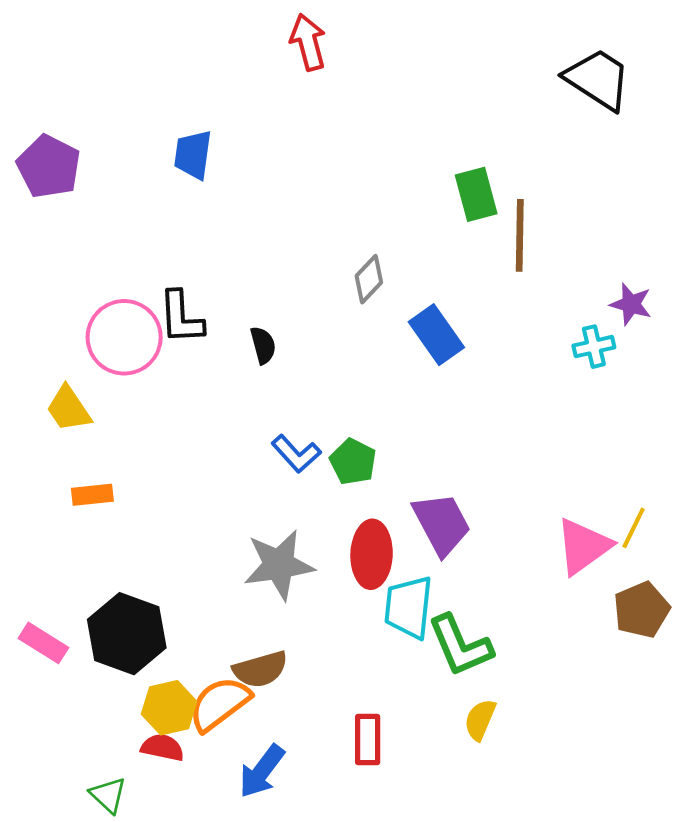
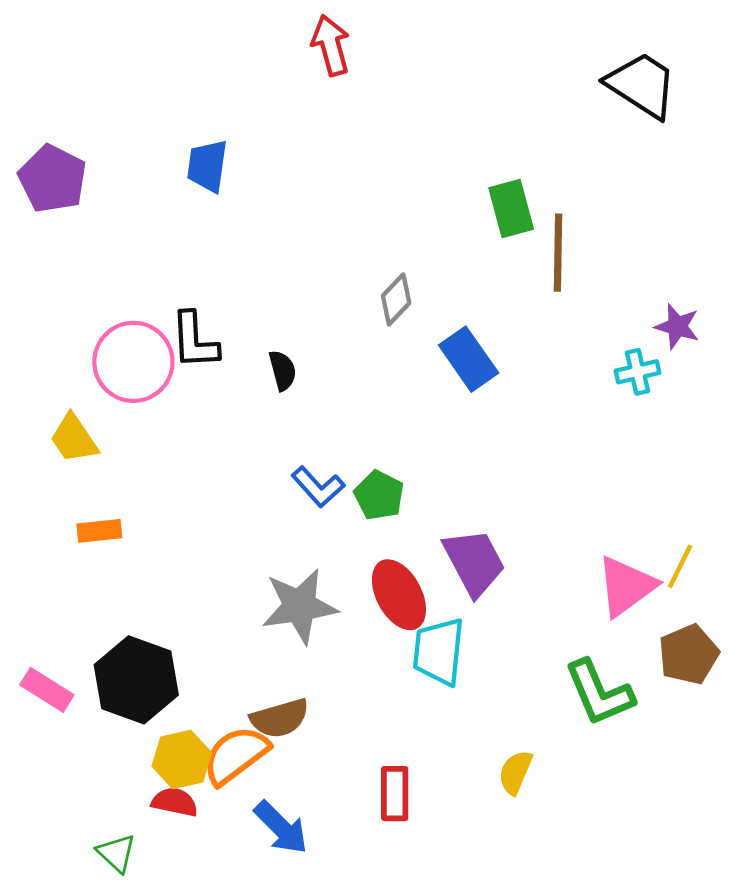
red ellipse: (372, 554) -> (399, 595), turned -30
green L-shape: (460, 646) -> (599, 693), moved
blue arrow: (262, 771) -> (281, 828), turned -82

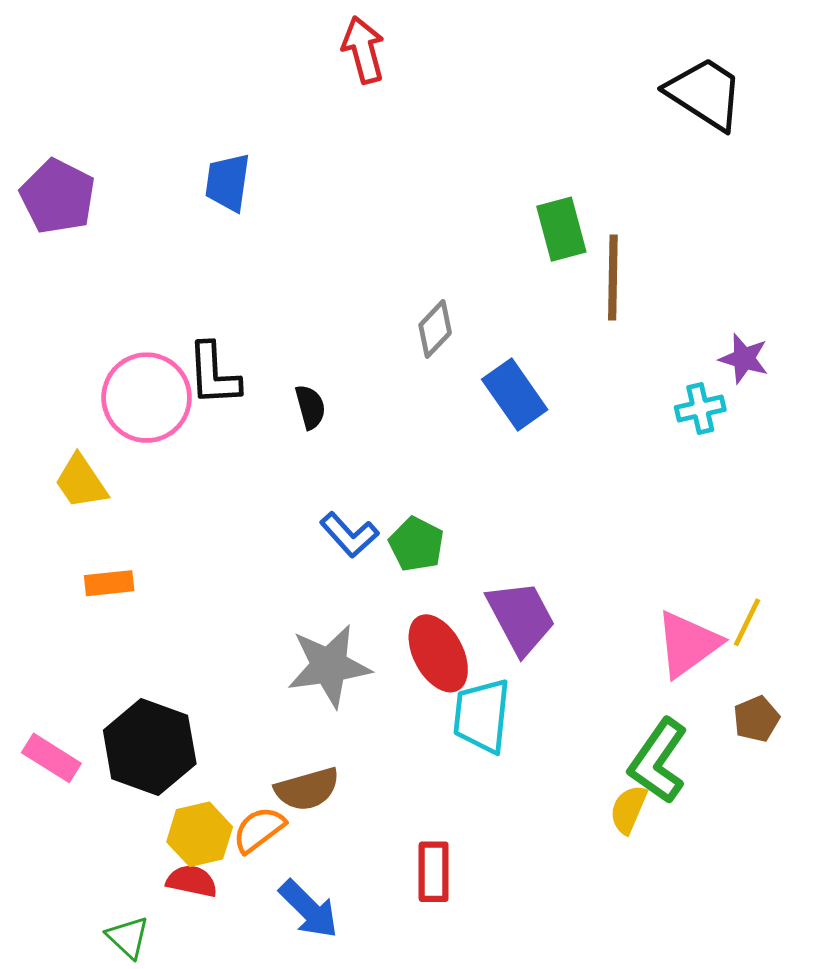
brown pentagon: (689, 654) -> (756, 719), size x0.7
green L-shape: (599, 693) -> (658, 761), turned 58
orange semicircle: (236, 755) -> (259, 830), size x0.7
yellow semicircle: (515, 772) -> (628, 809), moved

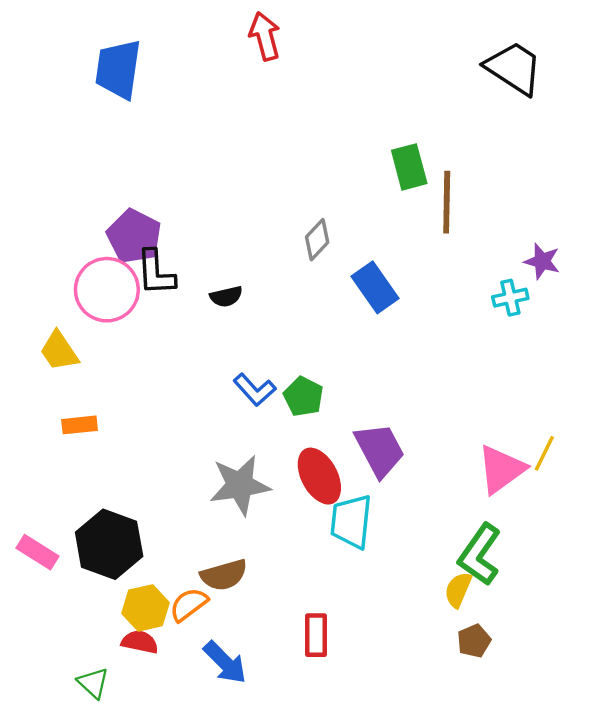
blue trapezoid: (228, 182) -> (118, 69), moved, size x1.4
purple pentagon: (58, 196) -> (134, 236), moved
black semicircle: (310, 407) -> (226, 296), turned 92
brown pentagon: (756, 719) -> (474, 641), moved

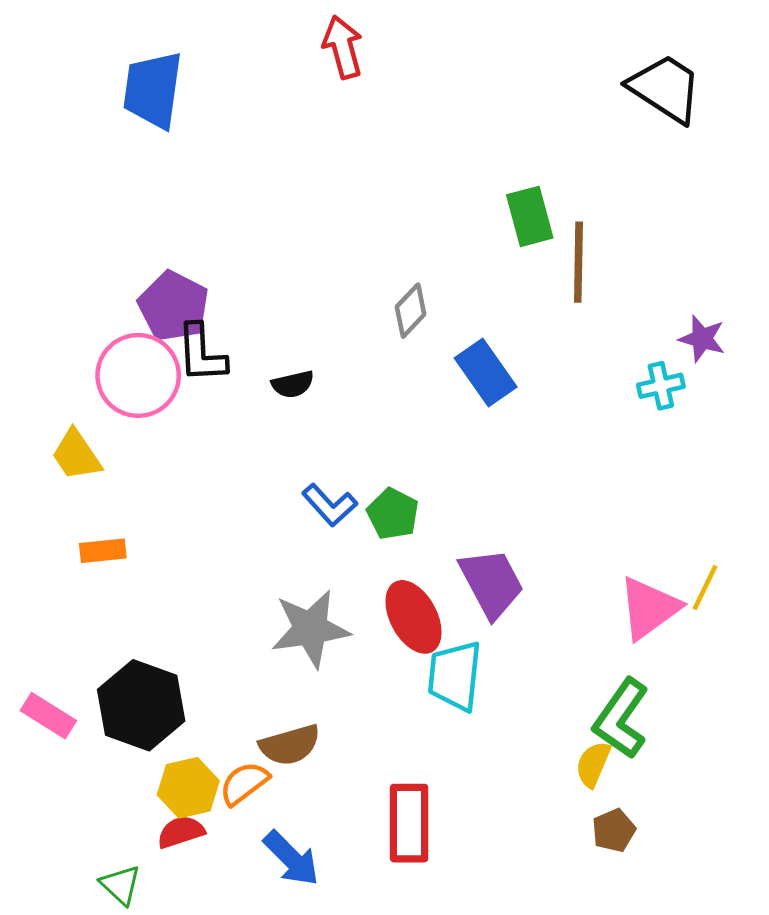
red rectangle: (316, 635) -> (409, 823), size x1.4
red semicircle: (140, 642) -> (181, 832), turned -30

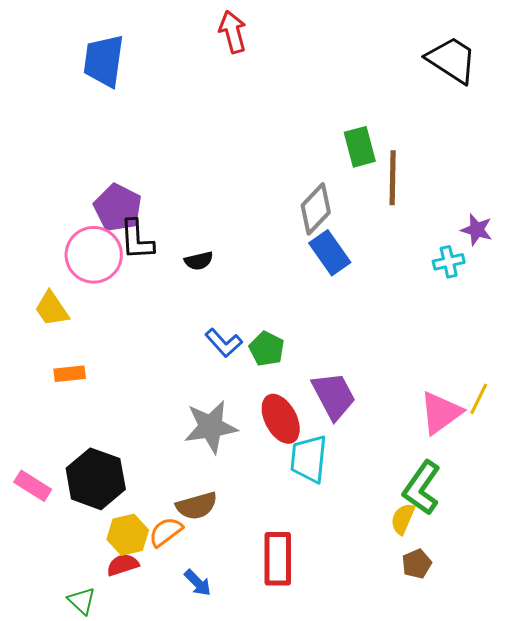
gray diamond: (411, 311) -> (316, 209), moved, size x1.4
blue arrow: (291, 858) -> (198, 583), size x0.7

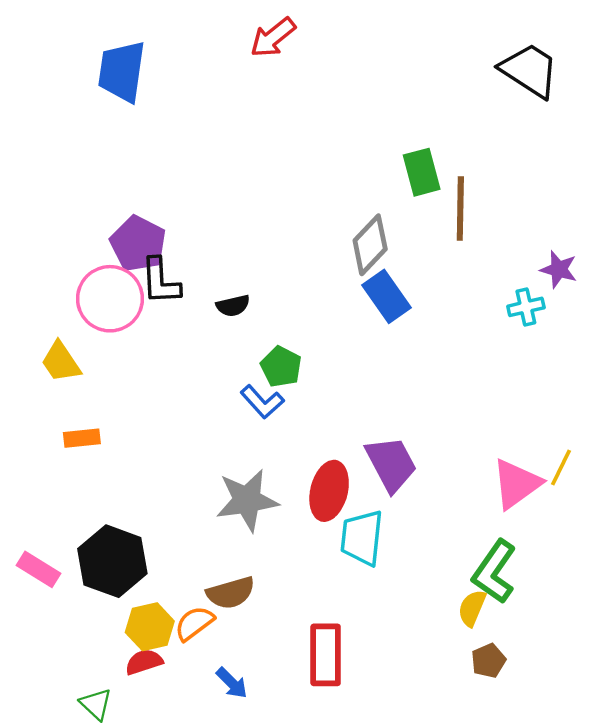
red arrow: (233, 32) -> (273, 37), turned -114
green pentagon: (267, 349) -> (281, 367), moved
red ellipse: (281, 419) -> (329, 491), turned 42

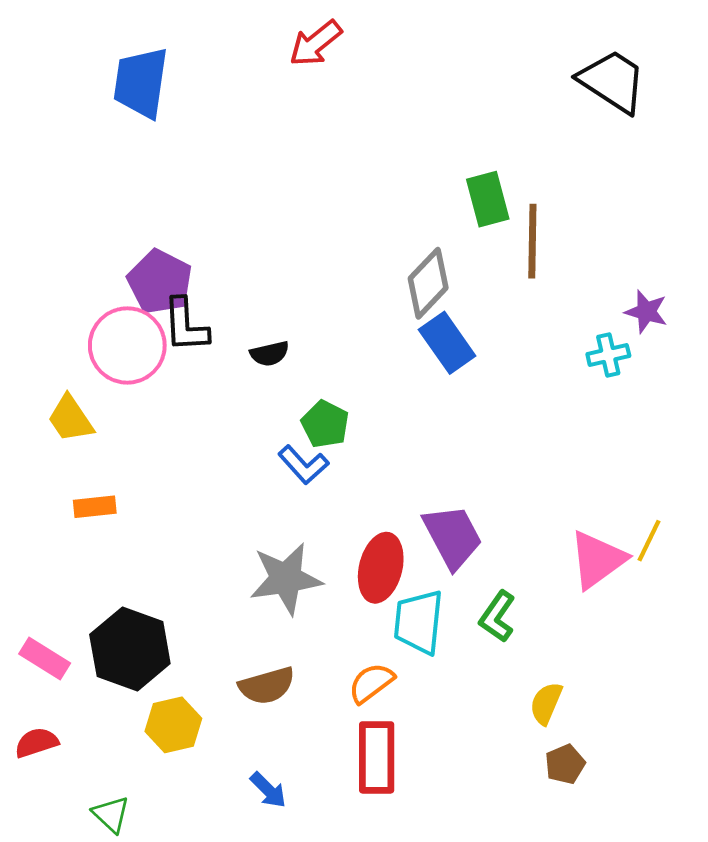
green L-shape: (494, 572) -> (497, 617), moved, size x0.7
orange semicircle: (194, 623) -> (371, 683), moved
red semicircle: (144, 662) -> (36, 743), moved

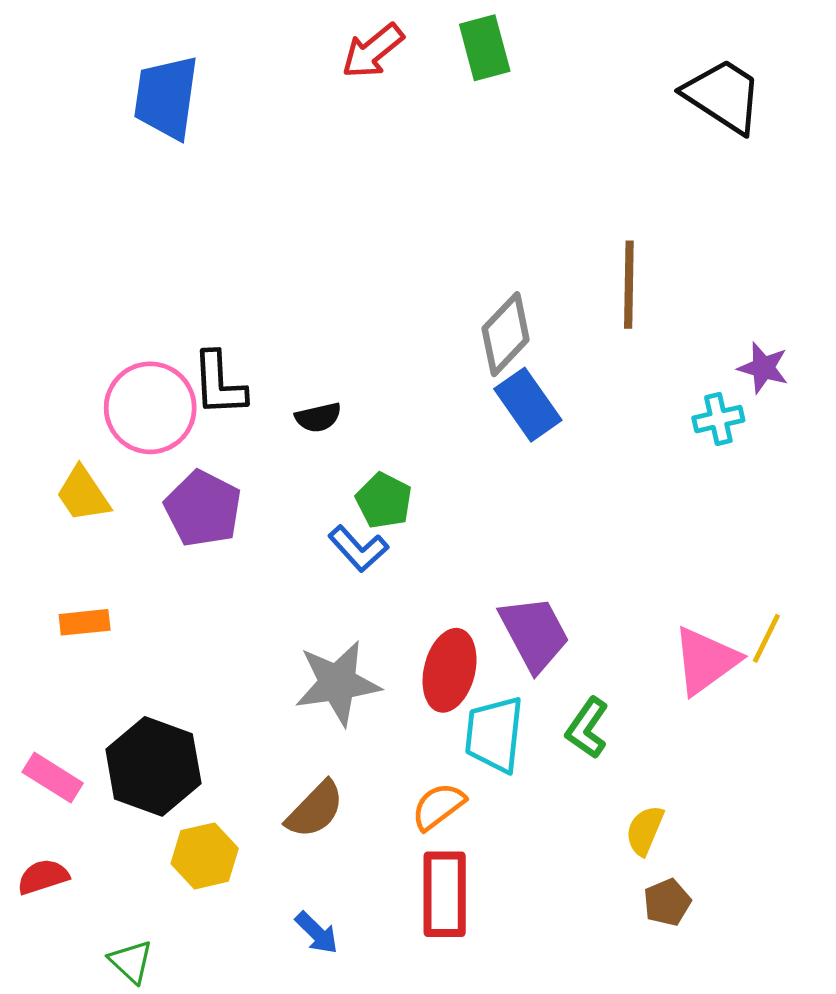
green rectangle: (488, 199) -> (485, 48), moved
purple pentagon: (160, 282) -> (203, 509), moved
orange rectangle: (95, 507) -> (85, 622), moved
brown semicircle: (267, 686) -> (315, 810), turned -30

